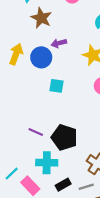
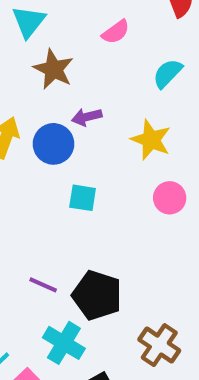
cyan cross: (47, 163) -> (64, 343), turned 30

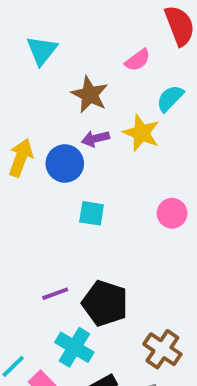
pink semicircle: (116, 32) -> (138, 60), moved
brown star: (54, 69) -> (90, 95), moved
yellow star: (151, 140) -> (141, 133), moved
purple line: (43, 285) -> (55, 294), turned -44

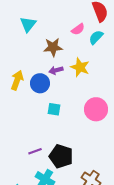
brown star: (90, 95) -> (53, 47), turned -30
cyan semicircle: (170, 98) -> (96, 37), moved
pink circle: (172, 213) -> (96, 109), size x1.5

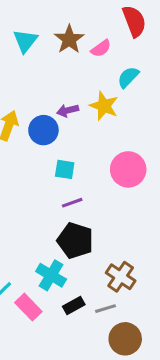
cyan semicircle: (96, 37) -> (128, 77), moved
brown star: (53, 47) -> (69, 39), moved, turned -30
purple line: (35, 151) -> (72, 203), moved

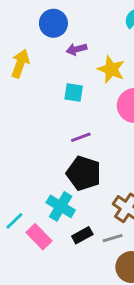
yellow star: (104, 106) -> (111, 69), moved
blue circle: (43, 130) -> (53, 23), moved
cyan square: (65, 169) -> (74, 92), moved

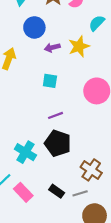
yellow star: (111, 69) -> (79, 46), moved, turned 30
cyan cross: (61, 206) -> (25, 152), moved
black rectangle: (82, 235) -> (57, 191), turned 64

